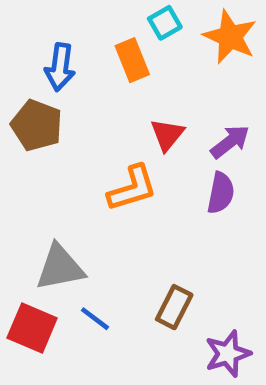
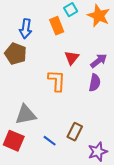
orange L-shape: (132, 188) -> (57, 81), turned -70
blue line: (95, 319) -> (50, 141), moved

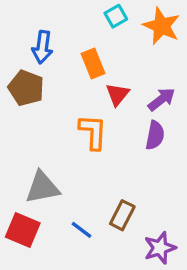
orange rectangle: (57, 26) -> (93, 63), moved

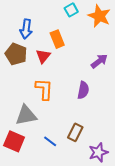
red triangle: (117, 94) -> (43, 56), moved
orange L-shape: (93, 132) -> (44, 89), moved
purple semicircle: (155, 135) -> (83, 90), moved

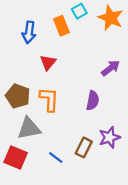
orange rectangle: (57, 39) -> (61, 26), moved
brown pentagon: (16, 54) -> (18, 96), moved
purple star: (98, 152) -> (109, 137), moved

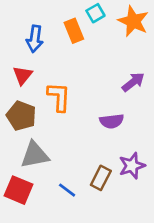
red triangle: (48, 63) -> (23, 75), moved
orange L-shape: (49, 99) -> (59, 97), moved
purple semicircle: (93, 101) -> (112, 121), turned 72

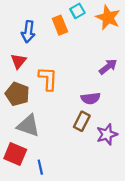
gray triangle: (35, 155) -> (28, 126), turned 30
brown rectangle: (101, 178) -> (82, 121), moved
blue line: (67, 190) -> (40, 167), moved, turned 40

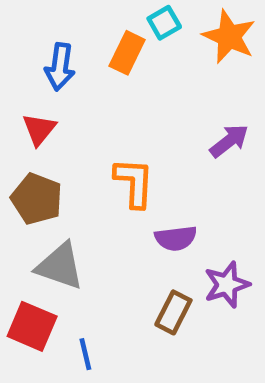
orange rectangle: (60, 25) -> (127, 53), turned 48
orange L-shape: (48, 79) -> (134, 183), moved
purple semicircle: (91, 98) -> (176, 238), moved
brown rectangle: (82, 121) -> (173, 312), moved

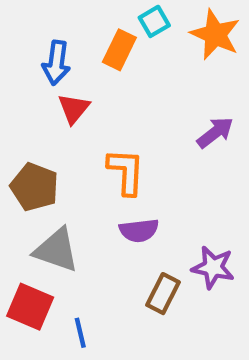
red triangle: (39, 129) -> (74, 109), moved
purple semicircle: (176, 238) -> (139, 230), moved
purple star: (227, 285) -> (213, 267), turned 30

